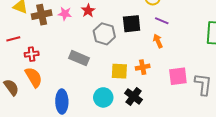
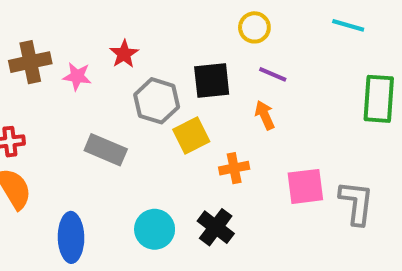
pink star: (65, 14) -> (77, 76), moved
yellow square: (119, 71) -> (191, 135), moved, turned -30

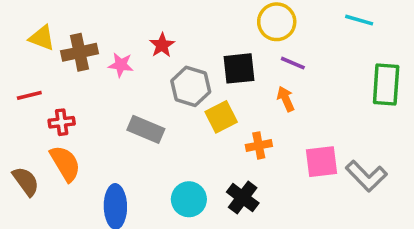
yellow circle: (254, 27) -> (277, 22), size x1.4
gray L-shape: (356, 203) -> (366, 176), turned 129

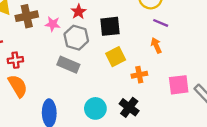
black square: (239, 68) -> (110, 26), moved
gray hexagon: (191, 86) -> (76, 38), moved

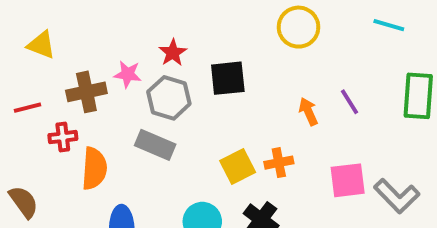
brown cross: (27, 16) -> (86, 92), moved
purple line: (161, 23) -> (350, 102), moved, turned 35
yellow square: (116, 57) -> (238, 167), moved
orange semicircle: (18, 86) -> (94, 168), moved, turned 35

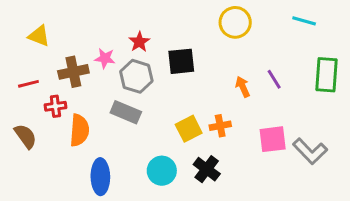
brown semicircle: (24, 202) -> (25, 136), moved

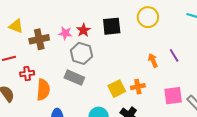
pink star: (105, 58) -> (65, 33), moved
black square: (181, 61) -> (112, 26), moved
brown cross: (73, 72) -> (39, 39), moved

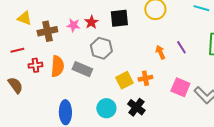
gray hexagon: (81, 53) -> (101, 48), moved
orange semicircle: (43, 90) -> (57, 66), moved
pink square: (173, 96) -> (180, 87), turned 30

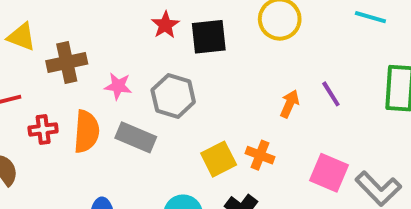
red star: (91, 22) -> (165, 25), moved
pink star: (73, 25) -> (118, 86), moved
orange arrow: (160, 52) -> (290, 104), turned 48
orange cross: (145, 78) -> (260, 155), turned 32

